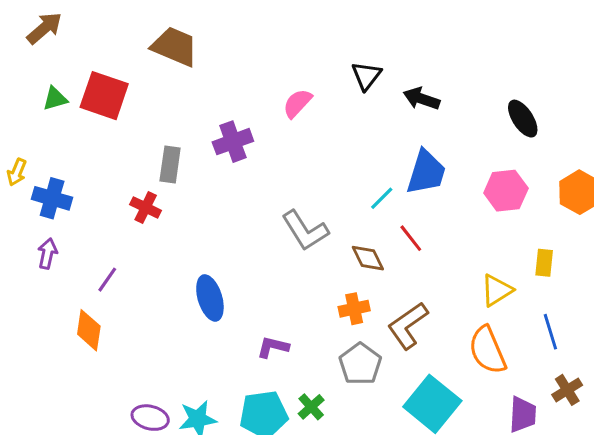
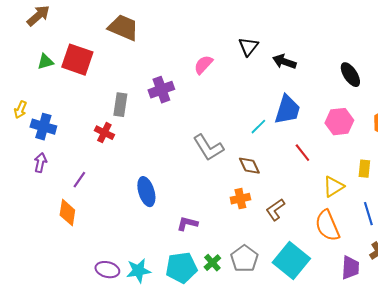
red line: (411, 238) -> (302, 153), moved
brown L-shape: (408, 326) -> (275, 210), size x0.7
gray pentagon: (360, 364) -> (244, 259), moved

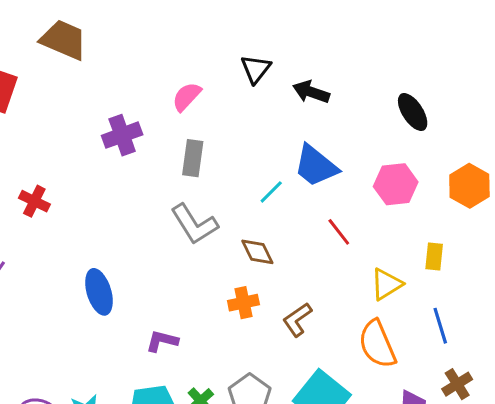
gray rectangle: (120, 105) -> (193, 158), moved
blue trapezoid: (287, 110) -> (316, 166), turned 112

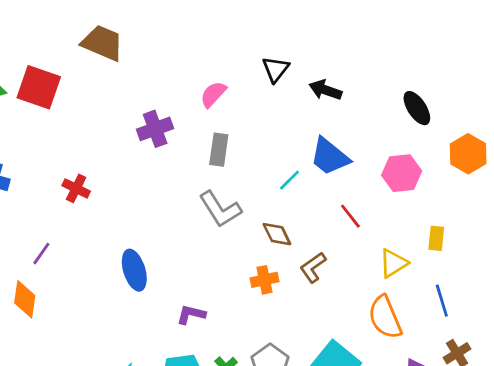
orange hexagon: (469, 186) -> (468, 154), moved
brown L-shape: (297, 320) -> (313, 267), moved

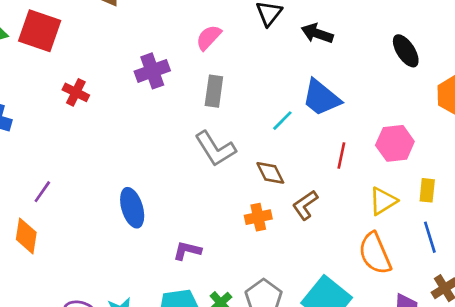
pink hexagon: (402, 173) -> (395, 143), moved
red cross: (76, 188) -> (76, 92), moved
red line: (350, 216) -> (341, 155), turned 50
yellow rectangle: (436, 238) -> (427, 190), moved

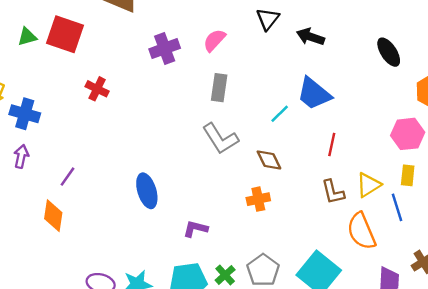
purple cross: (152, 71) -> (165, 49), moved
pink hexagon: (395, 143) -> (408, 134), moved
brown L-shape: (305, 205) -> (333, 192), moved, turned -68
blue line: (430, 237) -> (397, 207), moved

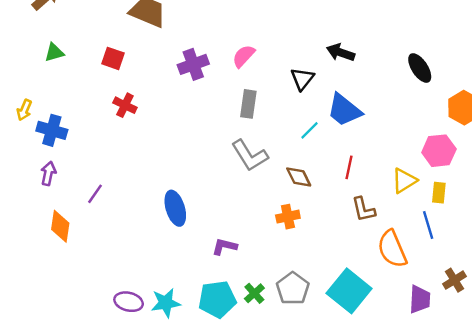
black triangle: (268, 19) -> (302, 79), moved
red square: (65, 34) -> (113, 58), moved, size x0.6
red line: (332, 145) -> (349, 167), moved
yellow triangle: (369, 185) -> (404, 181), moved
orange diamond: (53, 216) -> (60, 226), moved

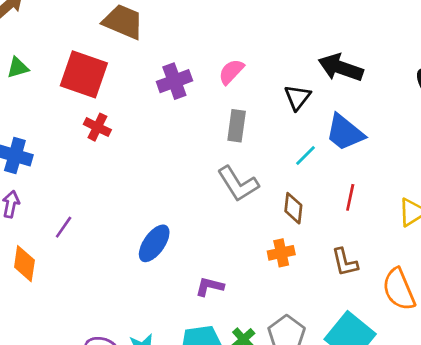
black arrow: (341, 52) -> (341, 68), size x1.4
red square: (113, 58) -> (84, 74), size x1.8
brown diamond: (299, 177) -> (293, 208), turned 32
blue ellipse: (175, 208) -> (154, 243), turned 52
brown L-shape: (363, 209) -> (345, 262), moved

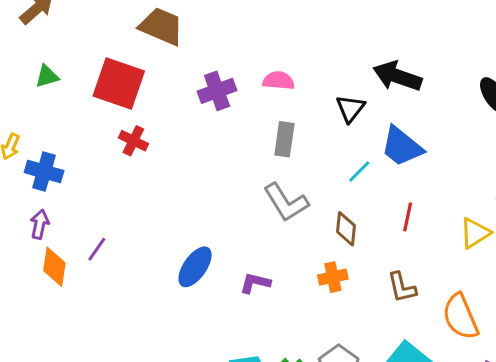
pink semicircle: (231, 72) -> (279, 81), turned 52
orange diamond: (24, 264) -> (54, 267), moved
purple L-shape: (210, 287) -> (255, 283), moved

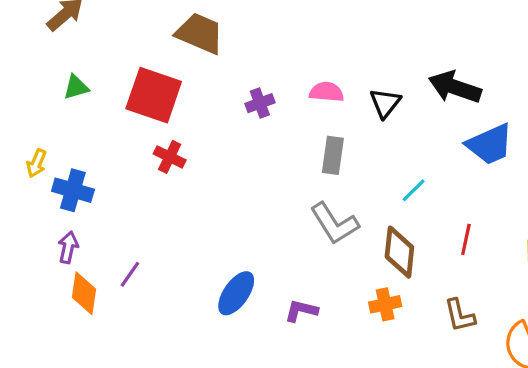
purple cross: (217, 91) -> (260, 103), size x0.7
black triangle: (350, 108) -> (385, 103), moved
blue trapezoid: (402, 147) -> (490, 144), moved, turned -63
brown diamond: (346, 229) -> (399, 252), size x1.4

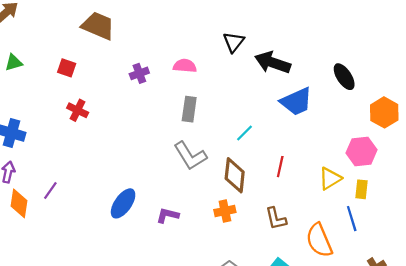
red square: (154, 95) -> (67, 68), size x0.5
black triangle: (385, 103) -> (234, 42), moved

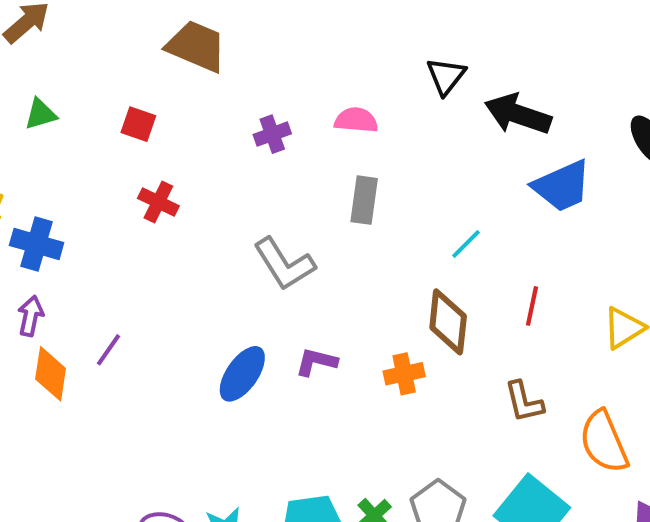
gray L-shape: (190, 156) -> (284, 264), moved
orange cross: (225, 211) -> (404, 374), moved
purple L-shape: (167, 215) -> (316, 362), moved

